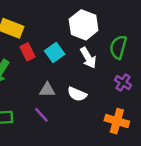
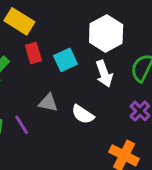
purple line: (41, 115) -> (22, 125), moved

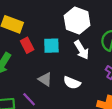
cyan square: (65, 60) -> (51, 46), turned 35
gray triangle: (48, 103) -> (45, 79), turned 32

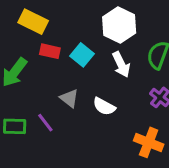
red rectangle: (27, 45) -> (50, 51), turned -56
cyan square: (51, 46) -> (82, 55), turned 35

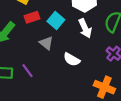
red rectangle: (50, 51) -> (32, 17), turned -32
gray triangle: (69, 98) -> (46, 43), moved

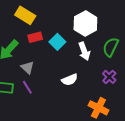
gray triangle: (46, 43) -> (27, 67), moved
white semicircle: (72, 59) -> (70, 80), turned -56

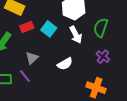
gray triangle: (27, 67) -> (32, 58), moved, turned 40

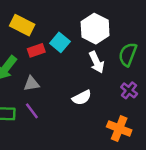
cyan square: (49, 29) -> (60, 42), moved
gray triangle: (32, 58) -> (31, 84), moved, turned 32

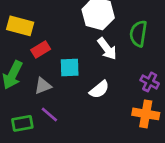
cyan square: (60, 42) -> (70, 68), moved, turned -30
purple cross: (129, 90) -> (150, 82), moved

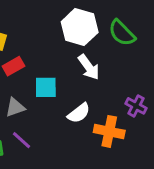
green semicircle: (138, 34) -> (122, 33), moved, turned -55
orange cross: (146, 114) -> (109, 131), moved

